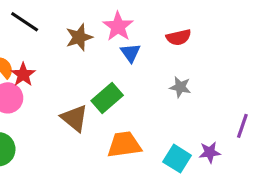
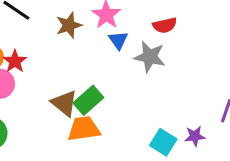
gray star: (180, 87) -> (150, 57), moved, size x1.5
green rectangle: (107, 98) -> (88, 100), moved
orange trapezoid: (124, 145) -> (84, 129), moved

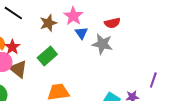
green rectangle: (88, 100) -> (47, 56), moved
brown triangle: (64, 103) -> (18, 69), moved

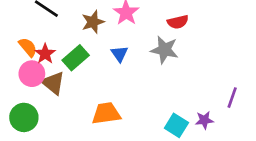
blue triangle: (81, 33) -> (119, 54), moved
green rectangle: (47, 56) -> (76, 58), moved

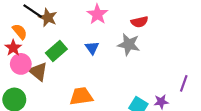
brown star: (93, 22) -> (48, 18), moved, turned -30
orange semicircle: (28, 47) -> (20, 32), moved
red star: (45, 54) -> (13, 48), moved

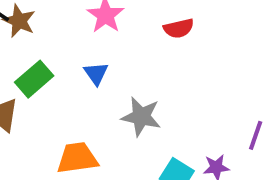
gray star: (129, 45) -> (141, 117), moved

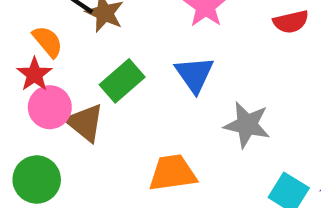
blue triangle: (96, 73) -> (194, 74), size x1.4

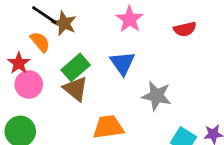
orange semicircle: (48, 41) -> (40, 42), moved
brown triangle: (85, 123) -> (76, 89), moved

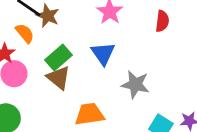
red semicircle: (185, 29) -> (162, 21), turned -70

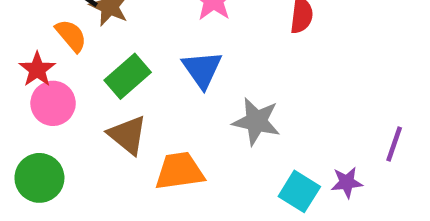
brown triangle: (58, 78) -> (128, 135), moved

